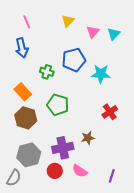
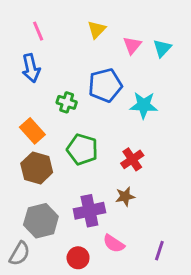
red cross: (110, 112) -> (132, 159), moved
red circle: (55, 171) -> (78, 258), moved

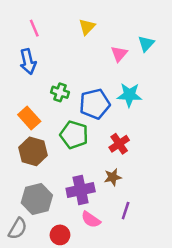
pink triangle: (132, 45) -> (119, 54), moved
blue pentagon: (105, 85) -> (95, 104), moved
pink semicircle: (114, 244) -> (91, 220), moved
purple line: (159, 251) -> (126, 211), moved
red circle: (78, 258) -> (60, 235), moved

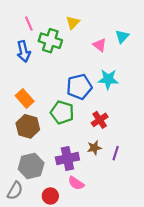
pink triangle: (119, 54) -> (100, 45), turned -32
green cross: (60, 92) -> (50, 41), moved, size x1.5
purple line: (126, 211) -> (116, 153), moved

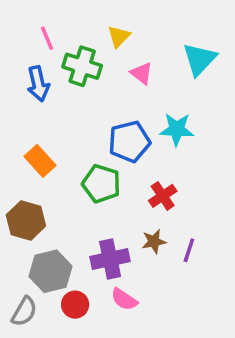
cyan triangle: (122, 36) -> (199, 59), size x1.5
pink triangle: (100, 45) -> (142, 73), moved
brown hexagon: (28, 126) -> (26, 220), moved
red circle: (50, 196) -> (75, 305), moved

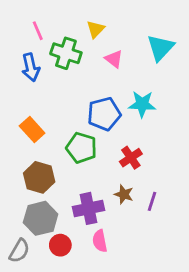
brown hexagon: (26, 220) -> (39, 177), moved
brown star: (154, 241) -> (124, 194), turned 30
pink semicircle: (124, 299) -> (100, 241), turned 45

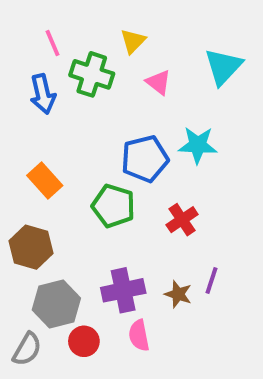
brown hexagon: (39, 177) -> (31, 247), moved
brown star: (124, 194) -> (178, 294), moved

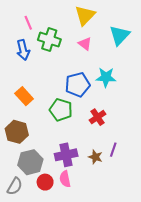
yellow triangle: (133, 41) -> (85, 15), moved, size x1.5
pink semicircle: (139, 335) -> (65, 179), moved

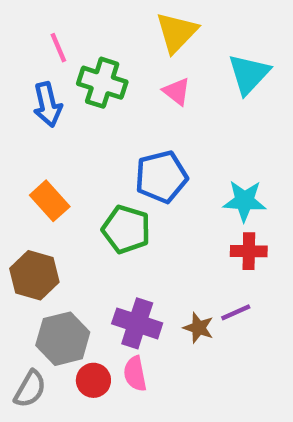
cyan star: (106, 77) -> (244, 201), moved
red cross: (98, 117) -> (249, 251), moved, turned 35
purple line: (113, 150) -> (236, 312), turned 48
purple cross: (66, 155) -> (137, 323), turned 30

